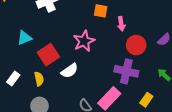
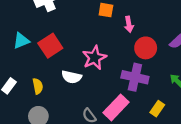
pink star: (84, 41) -> (94, 58), moved
red square: (48, 55) -> (50, 46), moved
white semicircle: (69, 71) -> (72, 77), turned 48

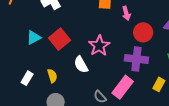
white semicircle: (72, 77) -> (81, 65), turned 54

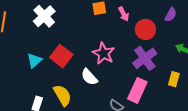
purple cross: (136, 59) -> (145, 58), turned -30
yellow semicircle: (52, 76) -> (62, 95), size x1.5

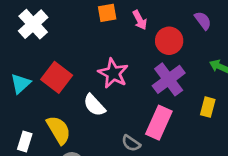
purple semicircle: (171, 15) -> (203, 21), turned -64

